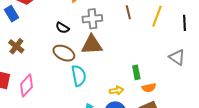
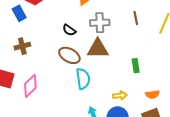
brown cross: (16, 46) -> (22, 46), turned 35
green rectangle: (136, 72) -> (136, 66), moved

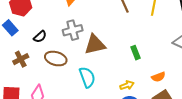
gray cross: (100, 23) -> (73, 30), moved
black semicircle: (69, 30) -> (40, 37), moved, turned -64
brown ellipse: (69, 55) -> (56, 59), moved

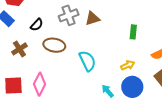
brown triangle: (95, 45) -> (92, 18), moved, size x0.7
green rectangle: (136, 53) -> (133, 32), turned 32

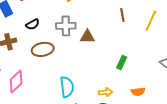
brown ellipse: (54, 45) -> (43, 49), turned -40
cyan semicircle: (87, 61) -> (67, 87), moved

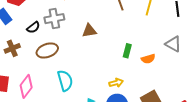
gray cross: (66, 26) -> (54, 19), moved
cyan semicircle: (67, 87) -> (65, 81), moved
orange semicircle: (138, 92) -> (148, 59), moved

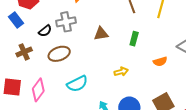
green rectangle: (127, 51) -> (134, 39), moved
cyan semicircle: (65, 81) -> (77, 84), turned 80
yellow arrow: (116, 83) -> (121, 72), moved

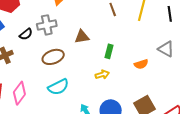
green rectangle: (134, 39) -> (109, 51), moved
brown ellipse: (59, 54) -> (53, 57), moved

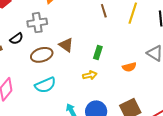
black semicircle: (26, 34) -> (16, 39), moved
brown triangle: (82, 37) -> (66, 45), moved, turned 42

